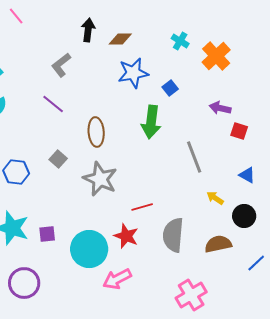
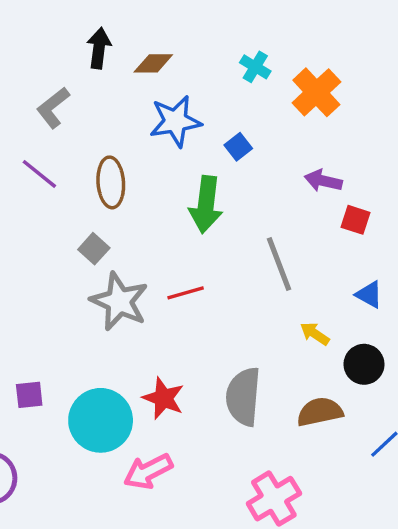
brown ellipse: (96, 132) -> (111, 182), moved
gray square: (58, 159) -> (94, 249), moved
red line: (142, 207) -> (186, 293), moved

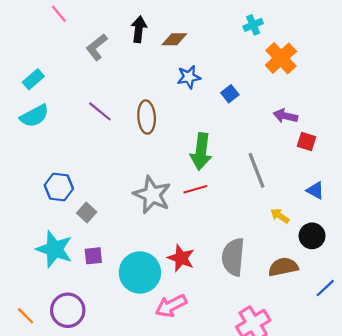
cyan cross: (255, 67) -> (253, 25), moved, turned 36
gray L-shape: (53, 108) -> (97, 47), moved
blue star: (175, 121) -> (189, 77), size x0.7
green arrow: (206, 205) -> (201, 151), moved
gray square: (94, 249) -> (87, 213), moved

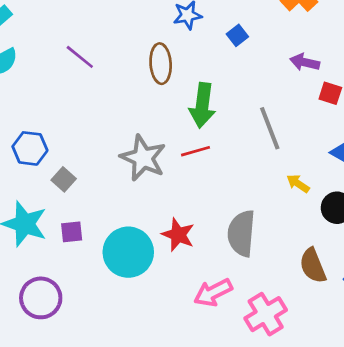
brown ellipse: (147, 117) -> (161, 64), moved
brown semicircle: (283, 267) -> (313, 266), moved, turned -100
pink arrow: (171, 306) -> (213, 293), moved

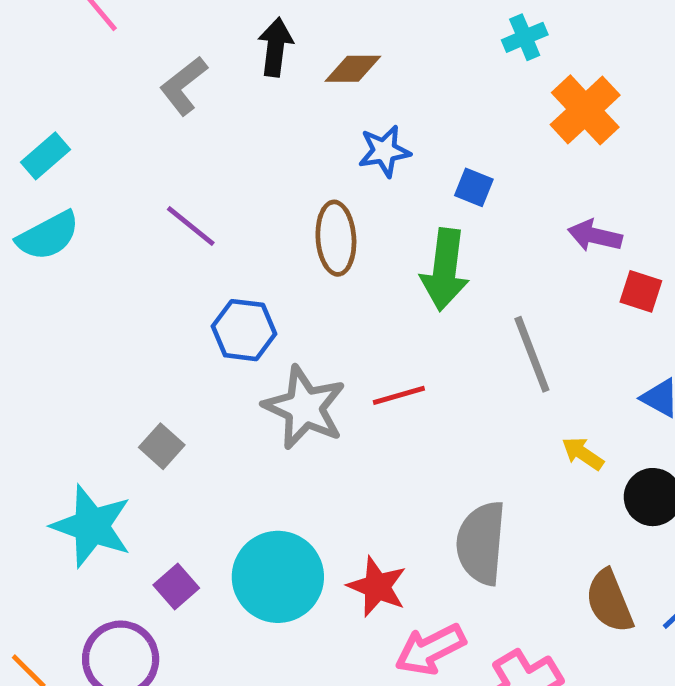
blue square: (237, 35) -> (474, 187), turned -30
green arrow: (202, 105) -> (445, 270), moved
blue hexagon: (30, 148) -> (244, 330), moved
purple square: (72, 232) -> (176, 587), moved, turned -35
red star: (178, 235) -> (377, 587), moved

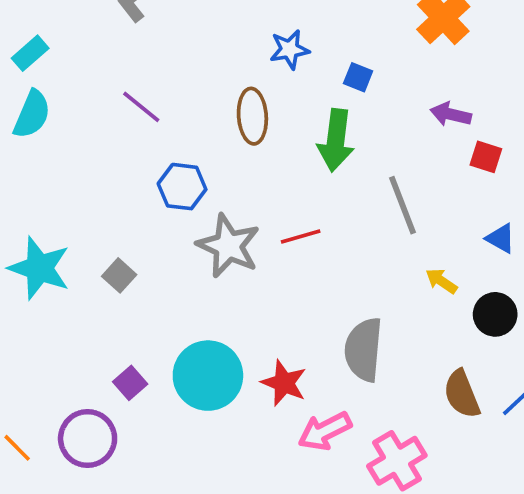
cyan semicircle: (48, 236) -> (32, 114), turned -39
cyan star: (92, 526) -> (39, 268), moved

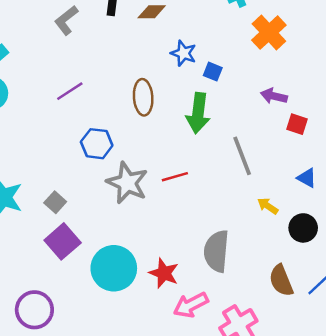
blue star: (289, 49) -> (183, 53), moved, turned 30
purple line: (141, 107) -> (70, 91), turned -72
purple square: (130, 383) -> (63, 241), moved, size x1.6

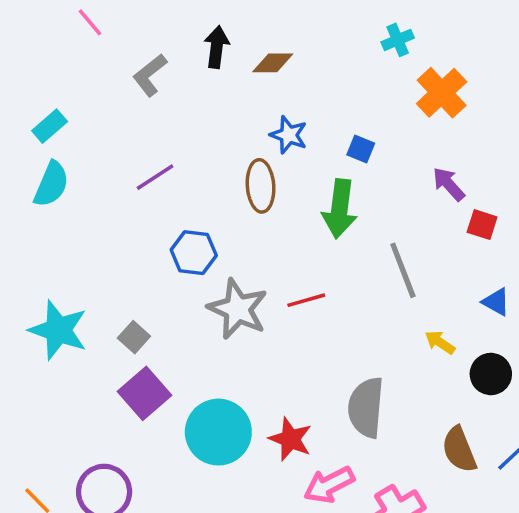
blue star: (183, 53) -> (289, 135), moved
purple arrow: (274, 96) -> (449, 184), turned 35

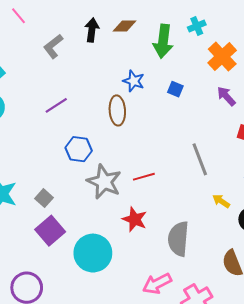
brown diamond: (273, 63) -> (124, 26), moved
purple arrow: (449, 184) -> (226, 96), moved
green arrow: (340, 209) -> (163, 41), moved
red star: (290, 439) -> (135, 219), moved

